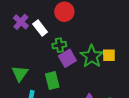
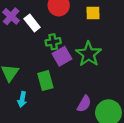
yellow square: (109, 55) -> (93, 13), moved

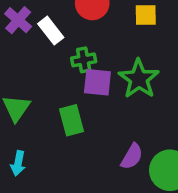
purple square: (62, 56) -> (97, 82), turned 36
cyan arrow: (22, 99) -> (18, 163), moved

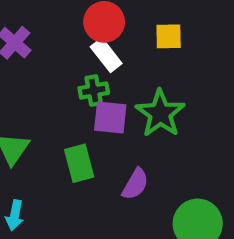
white rectangle: (51, 31) -> (106, 55), moved
purple semicircle: (132, 156) -> (135, 184), moved

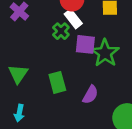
green cross: (94, 90) -> (61, 31), moved, turned -35
purple square: (110, 118) -> (85, 44), moved

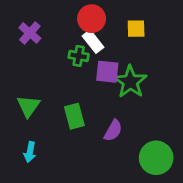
green cross: (61, 31) -> (79, 56), turned -35

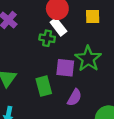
purple square: (107, 72) -> (65, 68), moved

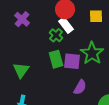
green cross: (47, 38) -> (56, 35), turned 32
green rectangle: (44, 86) -> (56, 59), moved

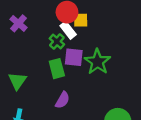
yellow square: (96, 16) -> (81, 20), moved
purple square: (72, 61) -> (74, 57), moved
purple semicircle: (80, 87) -> (62, 100), moved

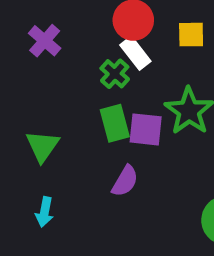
yellow square: (81, 20) -> (191, 35), moved
purple square: (74, 57) -> (146, 129), moved

